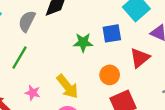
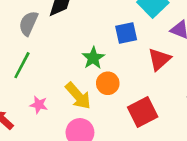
green star: (83, 42) -> (93, 58), moved, turned -30
orange circle: (110, 75) -> (108, 83), moved

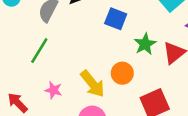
blue square: (126, 33) -> (116, 19), moved, turned 30
green star: (93, 58) -> (145, 44), moved

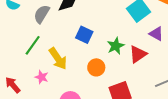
blue square: (116, 19) -> (84, 35), moved
yellow arrow: (93, 84) -> (58, 59), moved

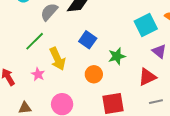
red triangle: (138, 54) -> (147, 77), moved

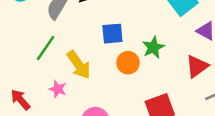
blue square: (88, 40) -> (112, 34), turned -30
orange circle: (94, 74) -> (128, 63), moved

